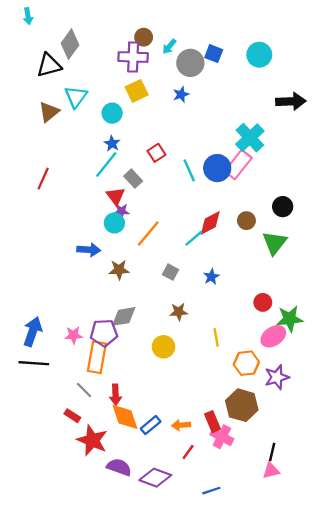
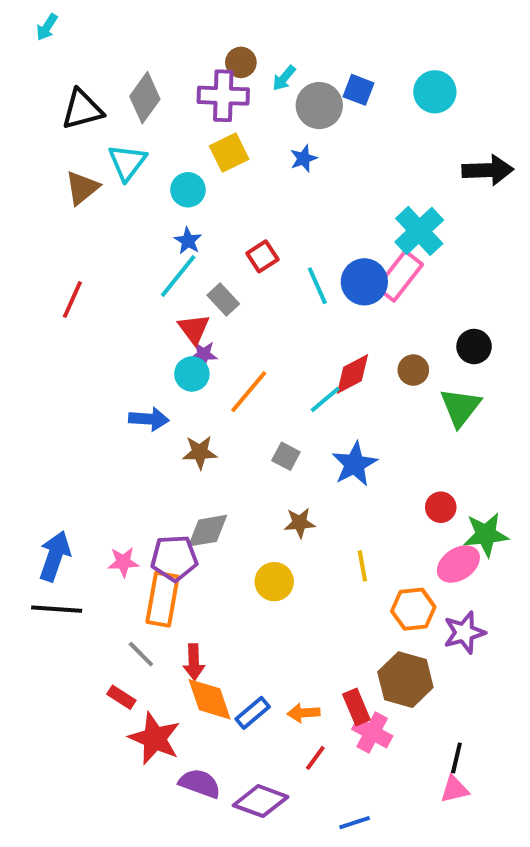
cyan arrow: (28, 16) -> (47, 27), turned 42
gray diamond: (70, 44) -> (145, 98), moved
blue star: (211, 277) -> (355, 464), size x1.6

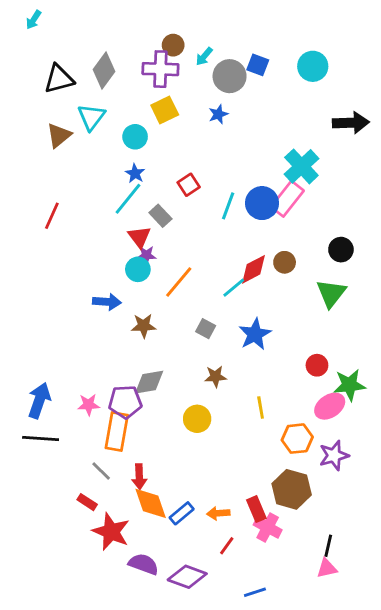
cyan line: (317, 286) -> (228, 206), turned 44
brown circle: (413, 370) -> (285, 262), moved

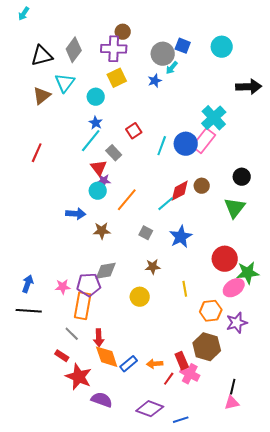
cyan arrow: (204, 56) -> (172, 68), moved
red circle: (317, 365) -> (225, 259), size x1.6
blue arrow: (39, 400) -> (28, 284), size x0.7
red line: (227, 546) -> (169, 379), moved
purple diamond: (187, 577) -> (150, 409), moved

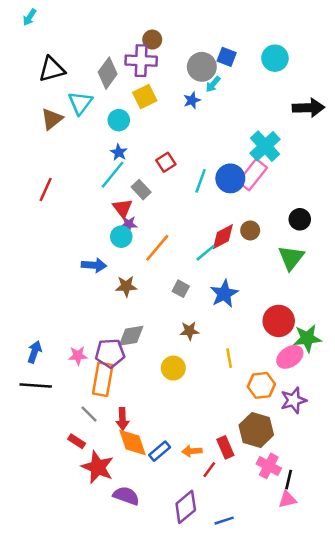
gray diamond: (74, 50) -> (108, 73), moved
pink cross: (190, 374) -> (269, 466), moved
purple diamond: (150, 409) -> (186, 507), turned -60

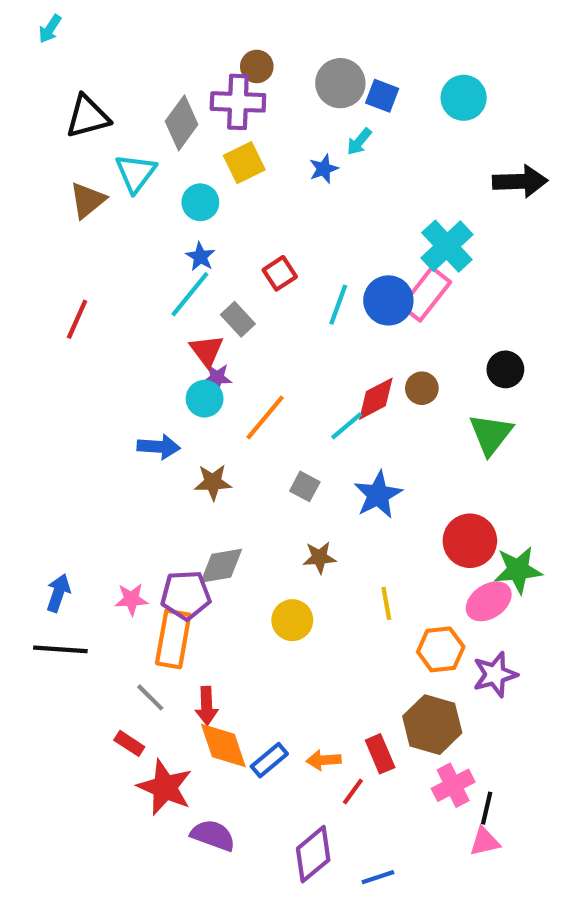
gray circle: (202, 67) -> (340, 83), moved
pink cross: (269, 466) -> (453, 785), turned 35

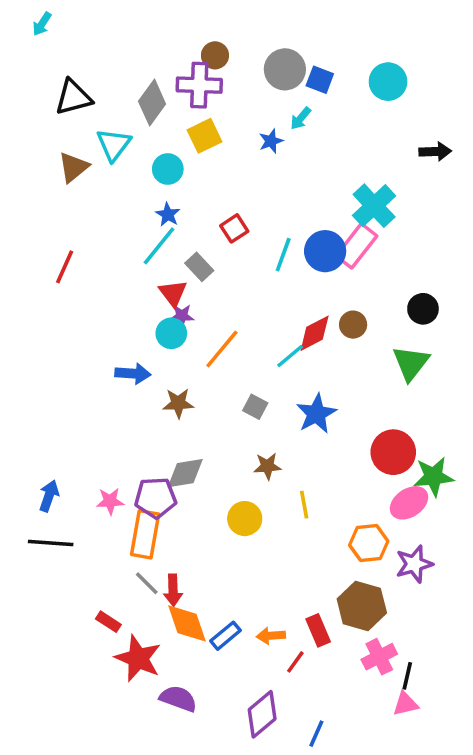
black arrow: (520, 181) -> (435, 152), size x0.7
yellow line: (386, 603) -> (304, 505), moved
gray line: (150, 697) -> (147, 583), moved
blue line: (378, 877) -> (316, 734), turned -48

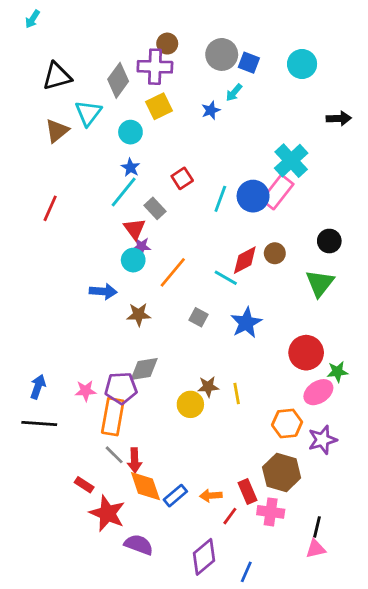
cyan line: (290, 356) -> (226, 278), turned 70
brown star: (267, 466) -> (208, 387), moved
green star: (433, 477) -> (337, 372), size x0.7
pink cross: (379, 657) -> (271, 512), moved, turned 35

